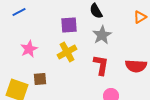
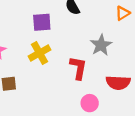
gray star: (102, 35) -> (101, 45), moved
red semicircle: (136, 66) -> (118, 83), moved

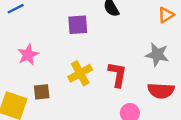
gray star: (101, 45) -> (157, 55), moved, turned -30
yellow cross: (40, 53) -> (80, 73), moved

